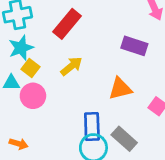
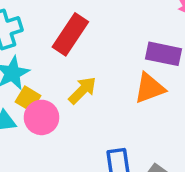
orange triangle: (120, 89) -> (150, 88), moved
pink circle: (33, 96) -> (42, 117), moved

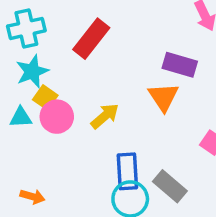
orange triangle: (150, 88) -> (163, 97), turned -48
yellow arrow: (82, 90) -> (105, 116), moved

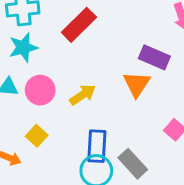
yellow square: (45, 97) -> (37, 136), moved

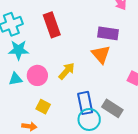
red rectangle: (79, 25) -> (52, 25), turned -50
cyan star: (23, 47) -> (19, 50), turned 30

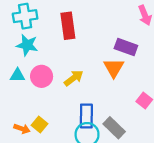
yellow square: (43, 107) -> (40, 125), moved

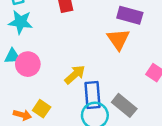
pink circle: (42, 76) -> (28, 64), moved
yellow arrow: (74, 78) -> (75, 75), moved

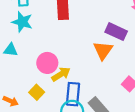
pink circle: (28, 64) -> (47, 63), moved
yellow square: (42, 109) -> (37, 92), moved

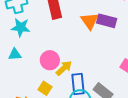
orange triangle: (103, 50) -> (90, 21), moved

